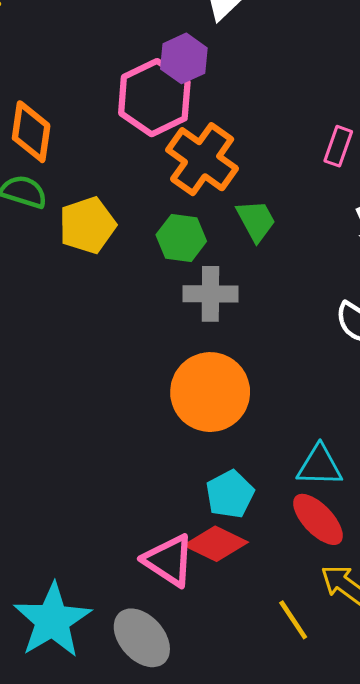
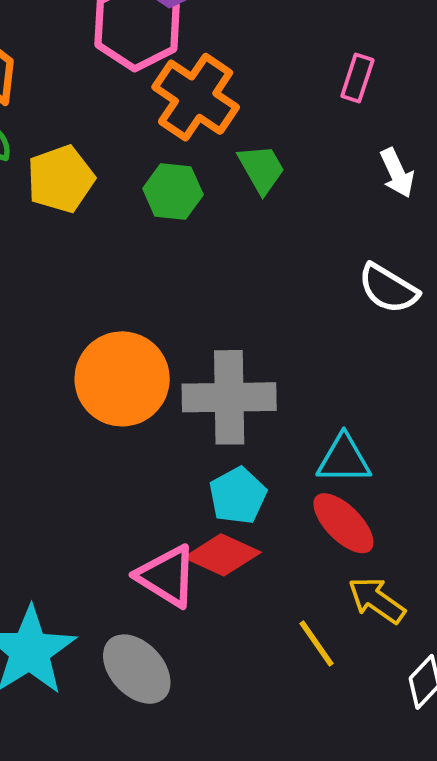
gray cross: (210, 294) -> (229, 397), moved, size x1.4
orange circle: (210, 392) -> (122, 379), moved

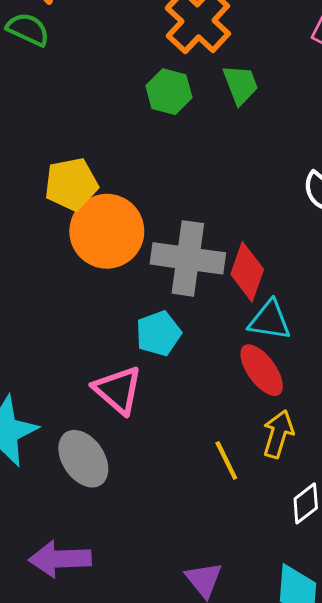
yellow pentagon: (61, 179) -> (71, 184), moved
cyan pentagon: (238, 496) -> (158, 333), moved
red diamond: (222, 555) -> (247, 272), moved, turned 76
yellow arrow: (377, 600) -> (278, 434), turned 63

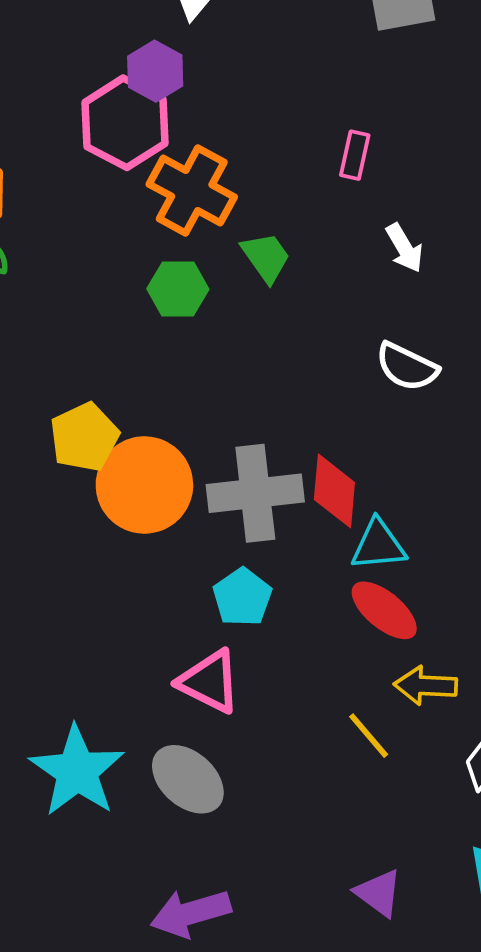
yellow arrow: (278, 434) -> (426, 686), turned -90

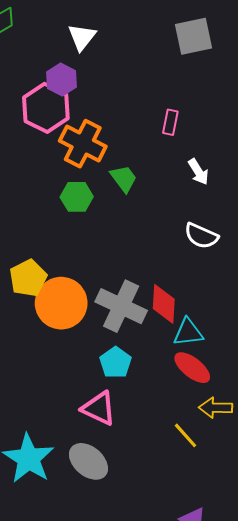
gray cross: (255, 493) -> (121, 306), turned 33

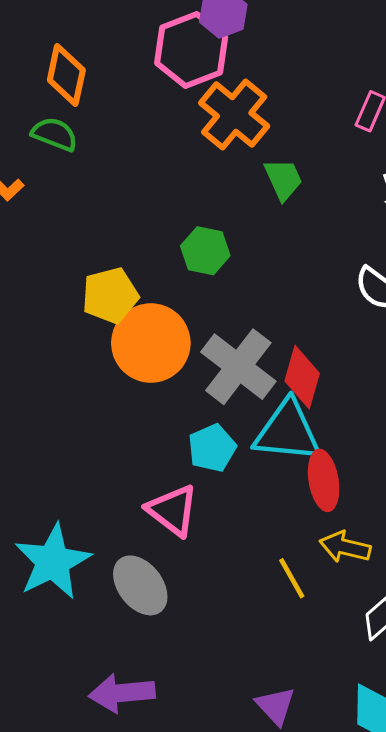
green hexagon: (77, 197) -> (205, 251), moved
cyan triangle: (188, 332) -> (287, 431), moved, size x1.5
red ellipse: (192, 368) -> (324, 480), turned 30

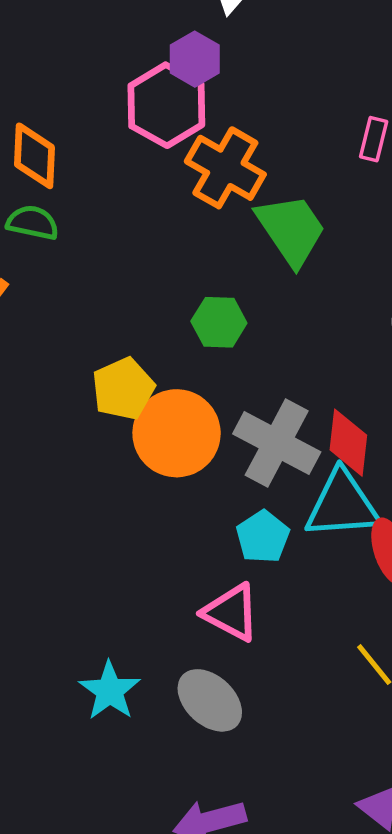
green trapezoid: (283, 179) -> (291, 230), size x1.6
cyan star: (53, 562) -> (110, 691), size x0.7

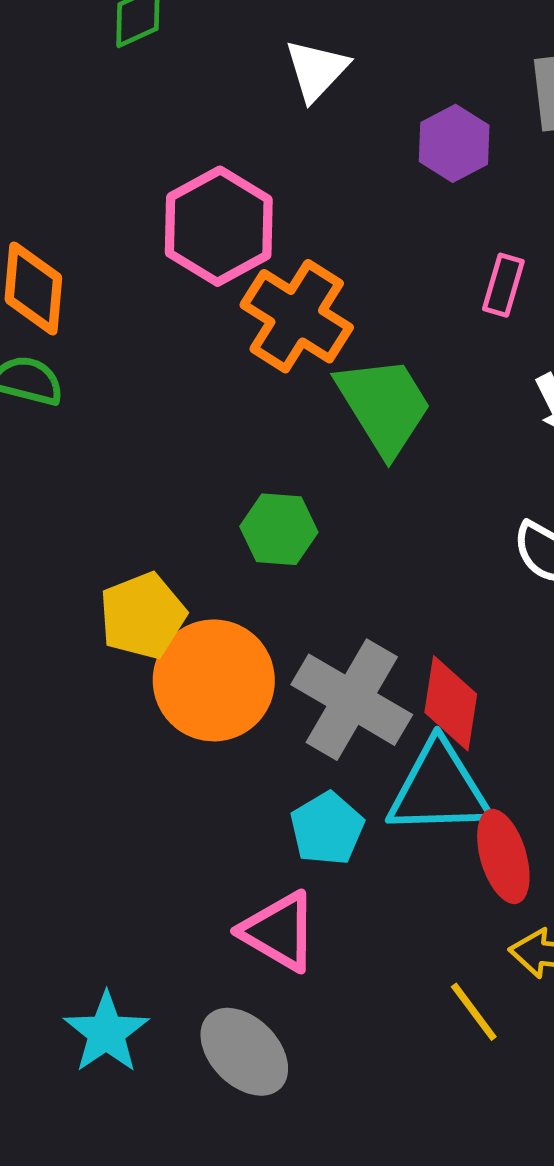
purple hexagon: (195, 59) -> (454, 143), moved

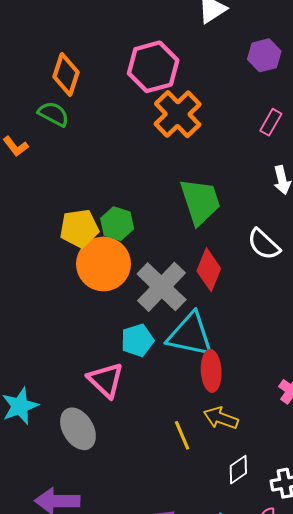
green trapezoid: (384, 405) -> (200, 201), moved
green hexagon: (279, 529) -> (117, 224), moved
red diamond: (451, 703) -> (209, 270), moved

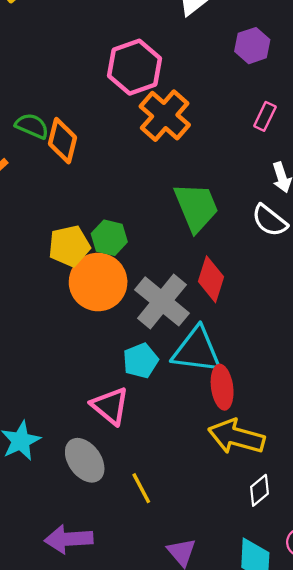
orange diamond: (66, 75) -> (62, 141), moved
white semicircle: (264, 244) -> (270, 220), moved
yellow arrow: (221, 418) -> (236, 437), size x1.5
yellow line: (182, 435) -> (141, 488), moved

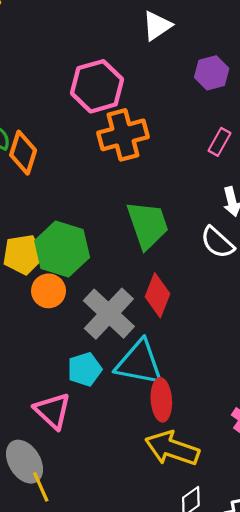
orange cross: (165, 116) -> (123, 135), turned 30
green hexagon: (109, 238) -> (62, 249), size x1.6
orange circle: (98, 282) -> (49, 291), size x0.6
yellow line: (141, 488) -> (41, 487), moved

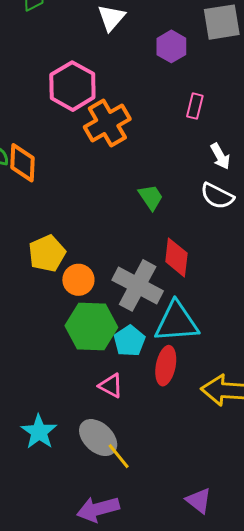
green trapezoid: (148, 225) -> (151, 197), size x0.6
green hexagon: (62, 249) -> (91, 327), moved
red ellipse: (161, 400) -> (166, 366), moved, turned 30
pink triangle: (52, 411) -> (111, 386), size x0.7

